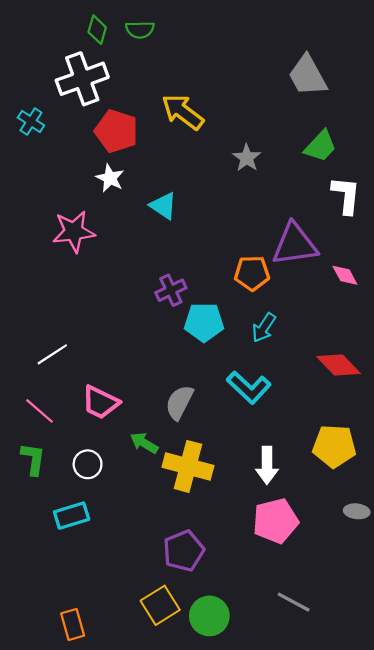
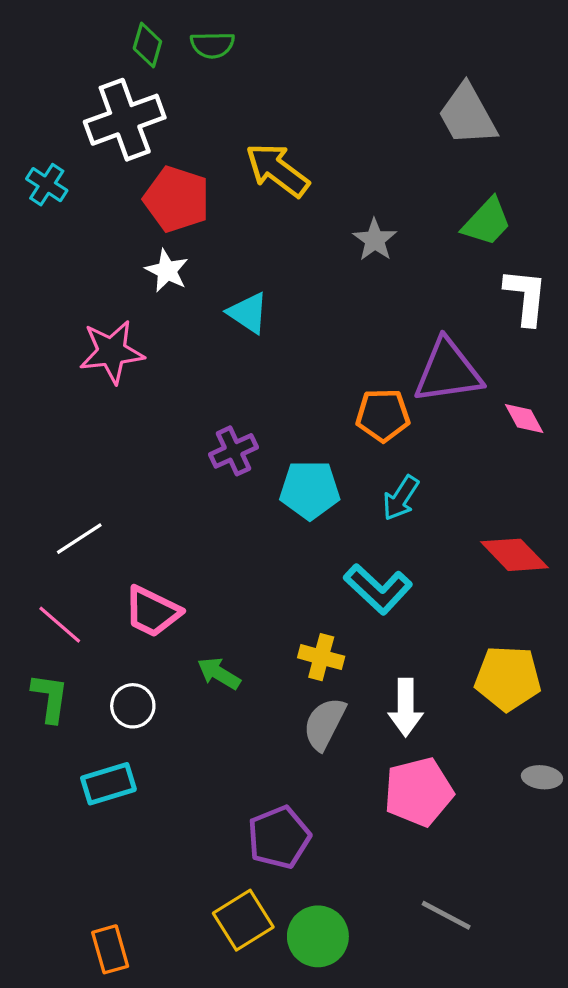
purple cross: (171, 290) -> (233, 451), moved
gray semicircle: (179, 402) -> (324, 724), moved
yellow cross: (188, 466) -> (321, 657), moved, size x0.6

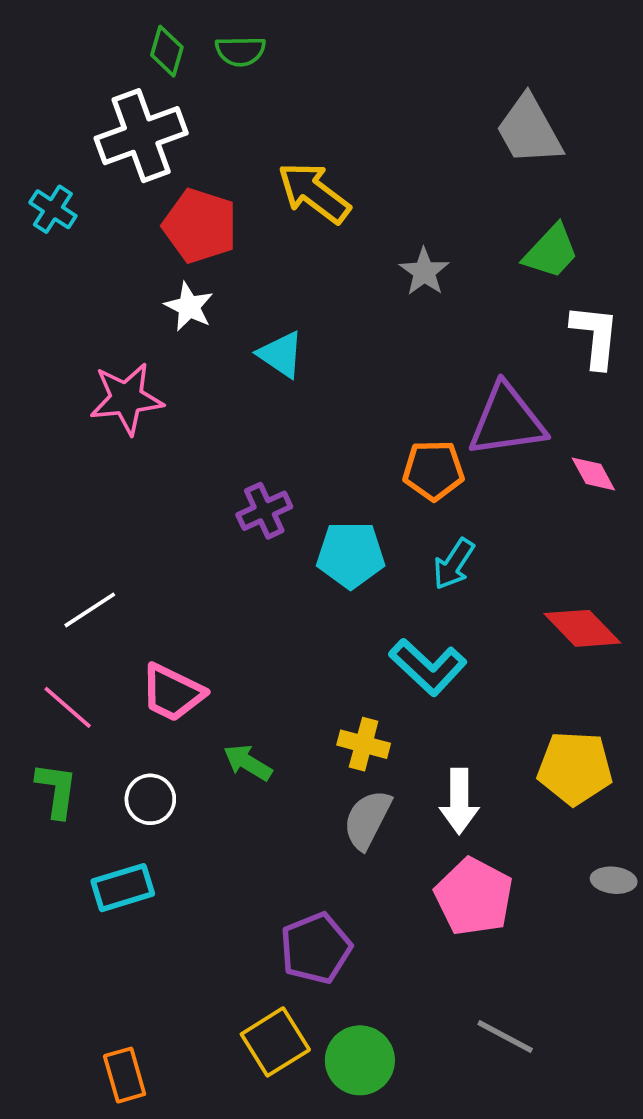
pink pentagon: (419, 792) -> (474, 897), turned -30

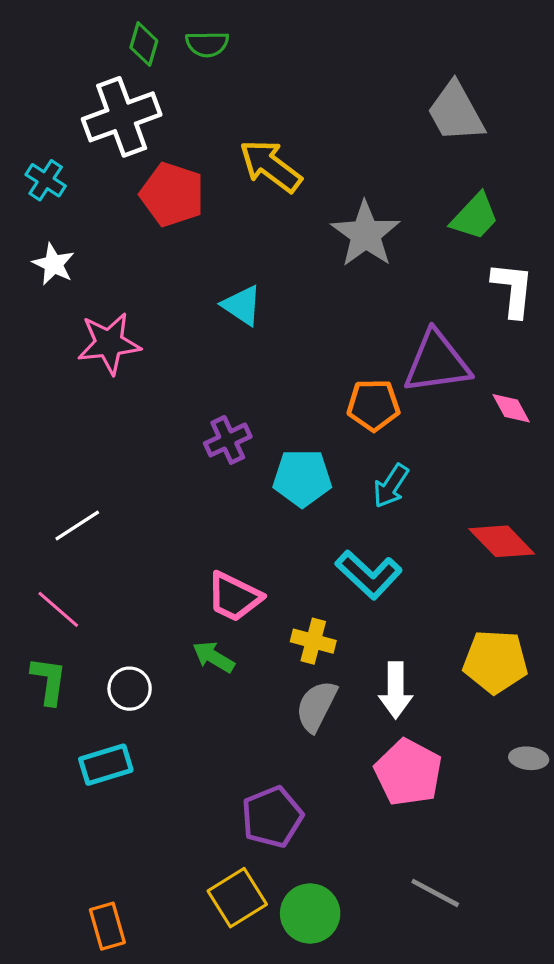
gray star: (424, 272) -> (366, 234), size x1.6
white star: (189, 307) -> (54, 264), moved
pink trapezoid: (172, 693) -> (234, 597), moved

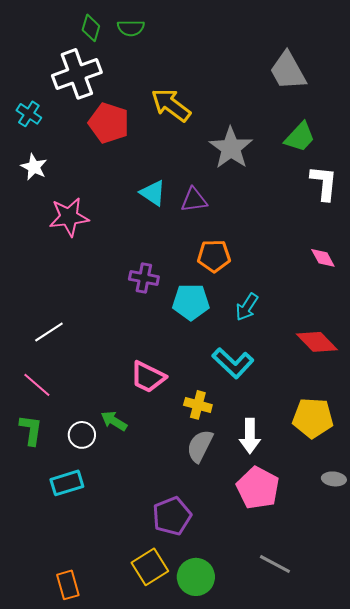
purple triangle: (437, 362) -> (194, 200), moved, size x0.6
orange pentagon: (373, 405) -> (214, 256), moved
purple cross: (228, 440) -> (144, 278), turned 36
green arrow: (213, 657) -> (114, 421), moved

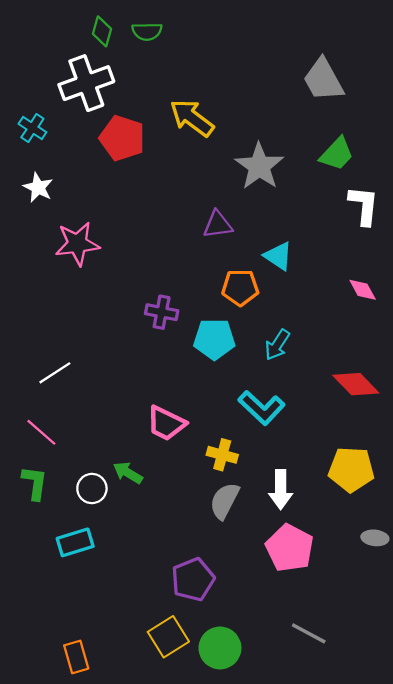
cyan triangle: (153, 193) -> (278, 256), moved

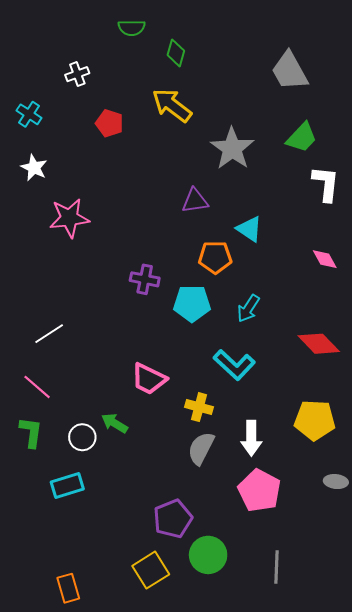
green diamond: (102, 31) -> (176, 53), moved
white cross: (86, 83) -> (77, 74), size x0.5
red pentagon: (122, 138) -> (109, 123), size x0.7
gray line: (309, 633) -> (276, 567), turned 64
green circle: (220, 648) -> (208, 555), moved

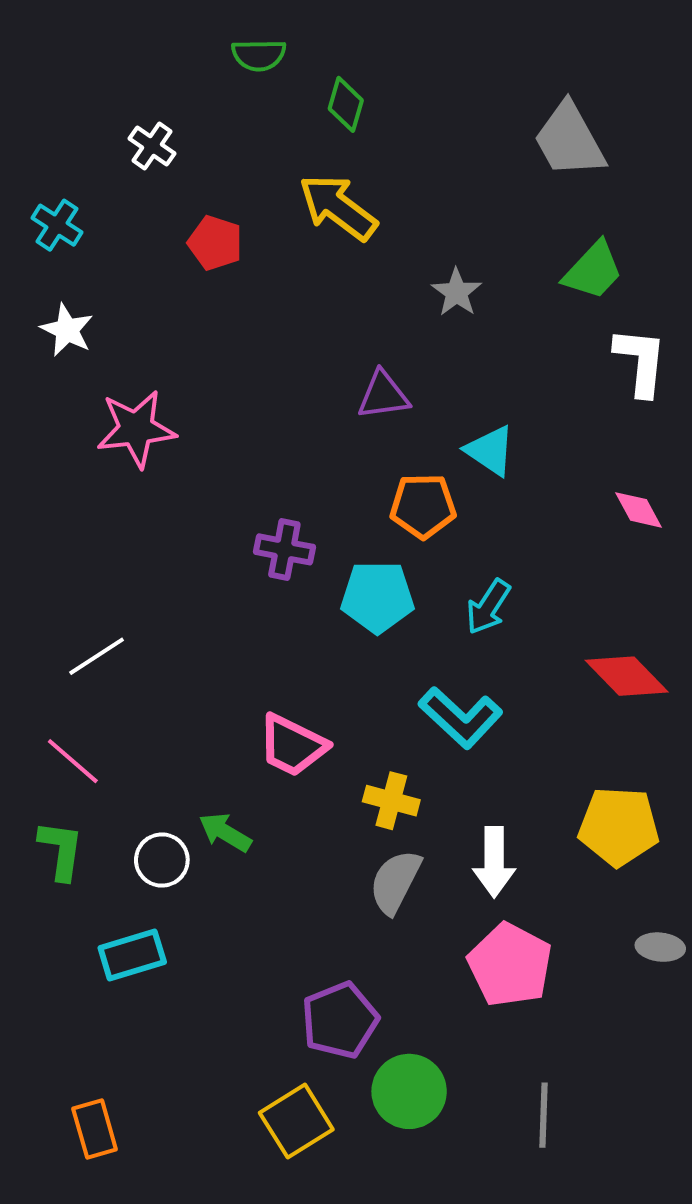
white cross: (77, 74) -> (152, 146), turned -35
gray star: (232, 148) -> (457, 292), size x0.6
orange rectangle: (68, 588) -> (95, 1129), moved

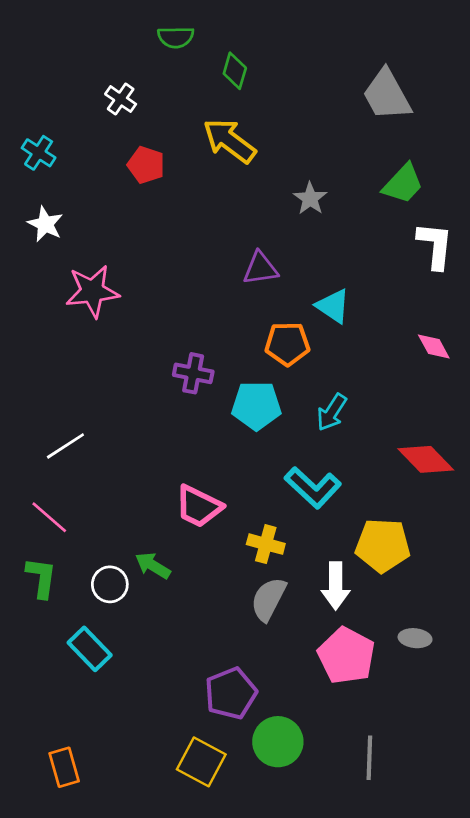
white cross: (152, 146) -> (121, 99), moved
yellow pentagon: (619, 826) -> (383, 545), moved
gray ellipse: (660, 947) -> (415, 638), moved
cyan rectangle: (132, 955) -> (90, 649), turned 63
yellow square: (296, 1121) -> (201, 762), turned -30

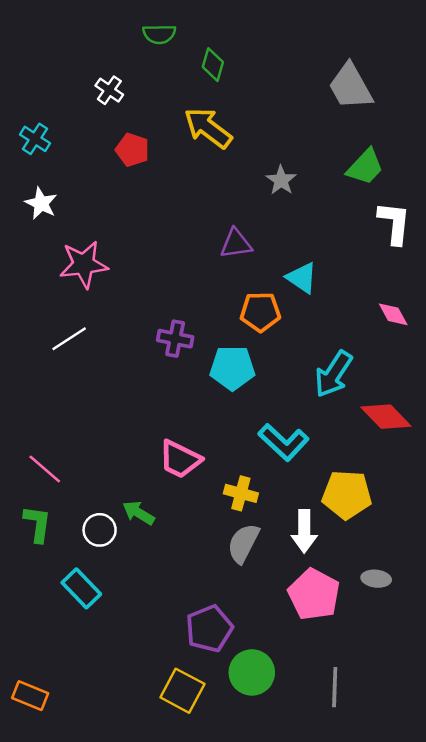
cyan arrow: (332, 412) -> (333, 374), moved, size x1.4
white line: (65, 446) -> (69, 339), moved
orange rectangle: (64, 767) -> (30, 696), moved, turned -52

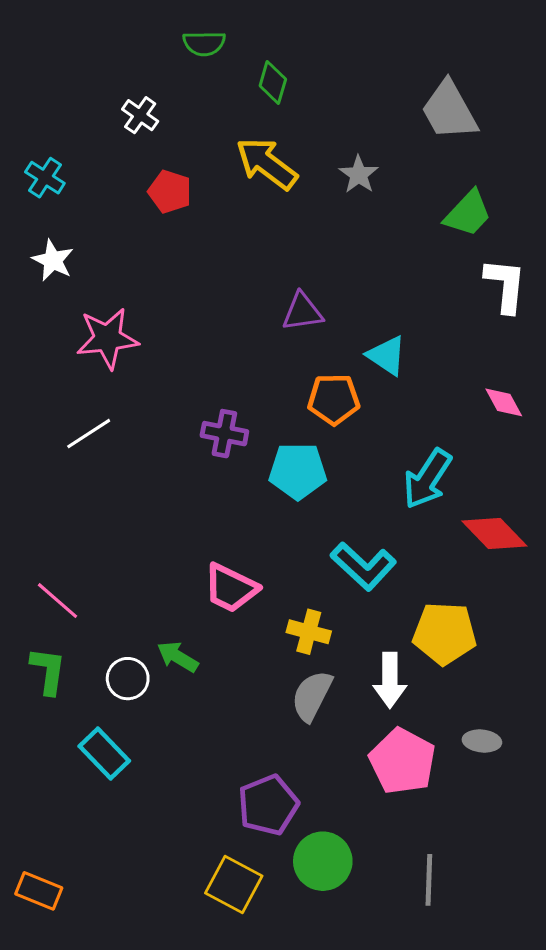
gray star: (281, 180) -> (359, 175), moved

